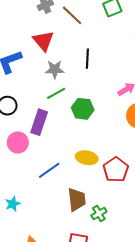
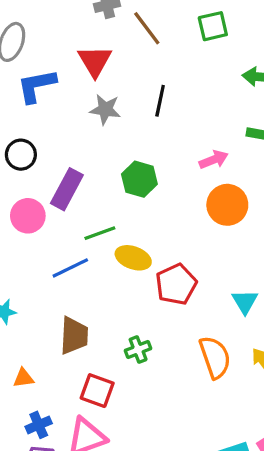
green line: (56, 93) -> (100, 233), moved
brown trapezoid: (77, 200) -> (74, 336), moved

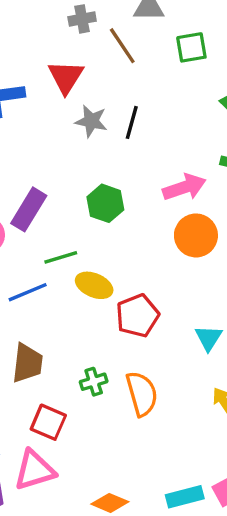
gray star: (105, 109) -> (91, 121), moved
pink arrow: (214, 160) -> (184, 187), size x1.4
orange semicircle: (215, 357) -> (142, 394), moved

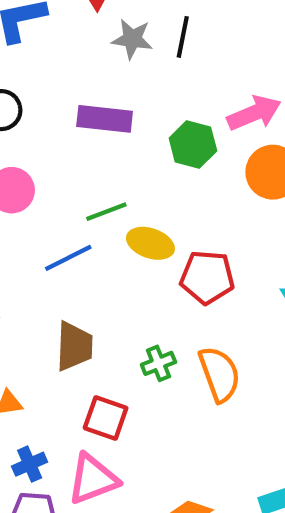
green hexagon: (105, 203) -> (193, 144), moved
purple rectangle: (29, 209) -> (105, 119), moved, turned 69
red pentagon: (137, 316) -> (207, 277), turned 30

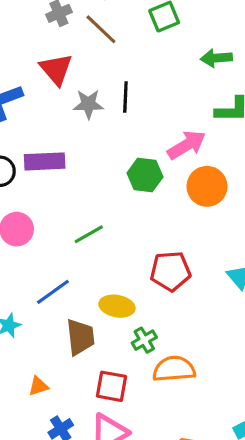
purple rectangle: (105, 119) -> (45, 161), moved
yellow ellipse: (150, 243) -> (117, 306), moved
blue line: (68, 258) -> (53, 292), moved
orange semicircle: (220, 374) -> (174, 369), moved, turned -66

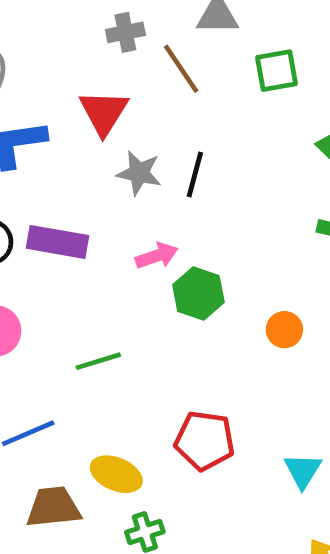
pink arrow: (187, 145) -> (157, 256), moved, size x0.7
orange circle: (207, 186) -> (284, 330), size x0.6
brown trapezoid: (80, 337) -> (53, 507), turned -102

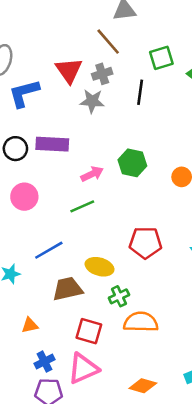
gray cross: (125, 32) -> (102, 74), moved
green square: (276, 71) -> (161, 58), moved
black line: (195, 174) -> (140, 92), moved
pink arrow: (157, 256) -> (92, 174), moved

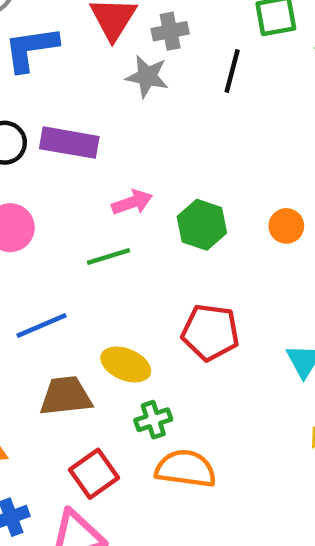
green hexagon: (132, 163) -> (202, 225), moved
red square: (89, 331) -> (94, 474), turned 32

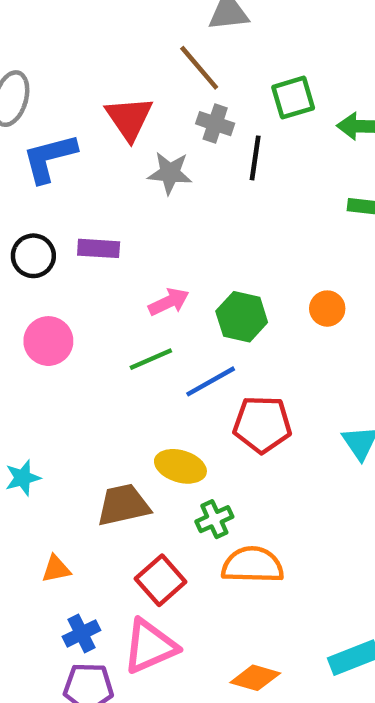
gray cross: (170, 31) -> (215, 124), moved, turned 36
purple rectangle: (69, 143) -> (99, 248), size x0.7
blue line: (42, 325) -> (211, 381), moved

